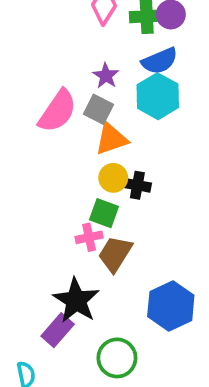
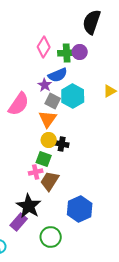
blue semicircle: (160, 61) -> (58, 75), moved
gray square: (98, 109) -> (53, 101), moved
orange triangle: (111, 139) -> (48, 119), turned -36

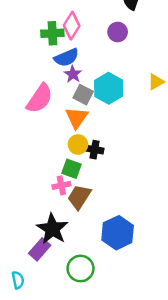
green cross: (67, 53) -> (52, 33), moved
blue semicircle: (58, 75) -> (66, 58), moved

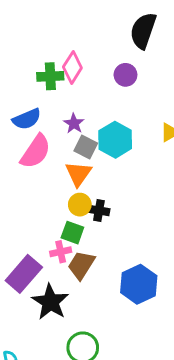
blue semicircle: (66, 58) -> (27, 119), moved
blue hexagon: (118, 233) -> (139, 284), moved
purple rectangle: (40, 249) -> (24, 274), moved, size x1.4

